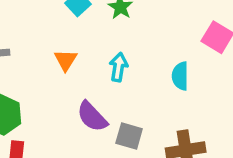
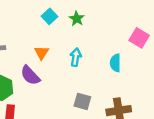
purple semicircle: (92, 117) -> (30, 75), moved

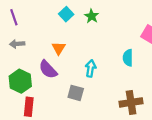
cyan arrow: (76, 57) -> (91, 68), moved
gray square: (82, 101) -> (76, 93), moved

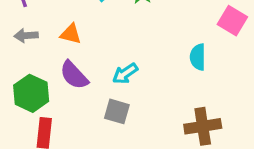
orange triangle: (59, 48) -> (71, 34), moved, turned -48
cyan arrow: (91, 68) -> (125, 74), moved, turned -133

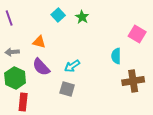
gray arrow: (26, 36) -> (12, 52), moved
brown cross: (203, 126) -> (133, 81), moved

